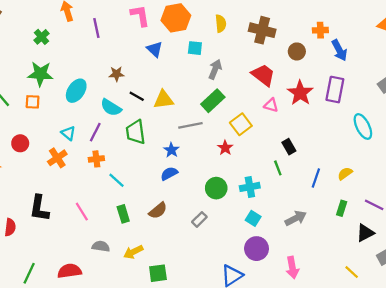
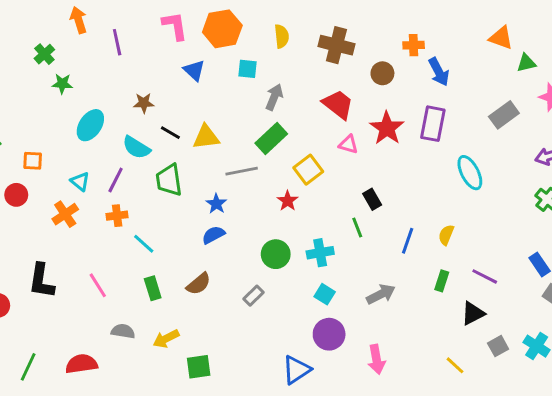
green star: (40, 74) -> (62, 84), moved, size x0.6
orange square: (33, 102) -> (33, 161), moved
yellow semicircle: (345, 174) -> (446, 235), turned -32

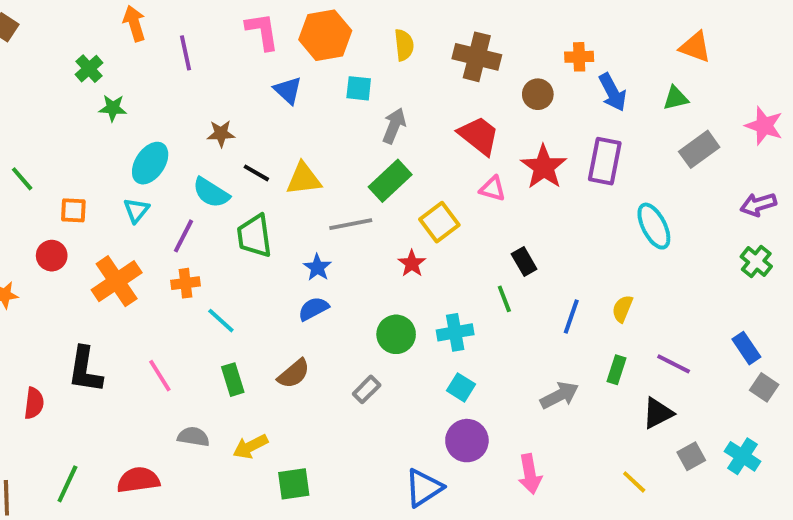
green triangle: (526, 63) -> (676, 98), moved
cyan triangle: (80, 182) -> (136, 210), moved, turned 30
orange cross: (65, 214) -> (117, 281), size x1.4
gray arrow: (381, 294) -> (559, 395), moved

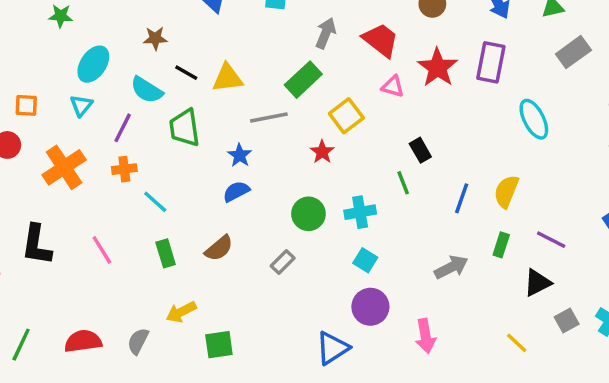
gray arrow: (394, 126) -> (326, 33), moved
yellow semicircle: (622, 309) -> (506, 191), size x1.4
gray semicircle: (193, 437) -> (138, 341), moved, turned -72

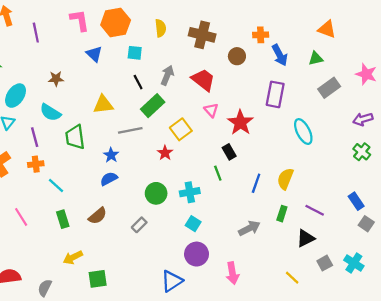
red star: (438, 68) -> (240, 123), moved
black line: (186, 73) -> (138, 82), moved, turned 32
pink triangle: (393, 86) -> (211, 110), turned 32
purple line: (123, 128) -> (35, 137), turned -42
gray semicircle: (138, 341) -> (45, 288), moved

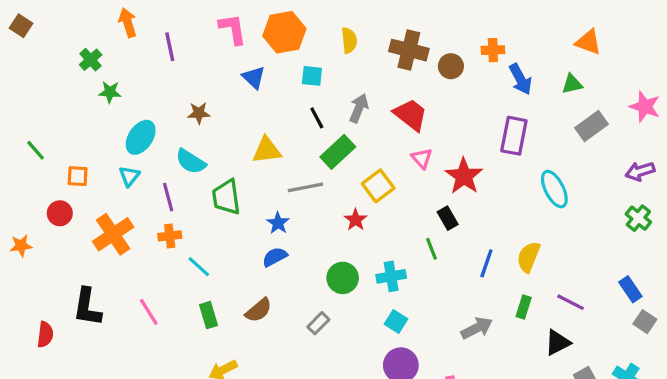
brown circle: (237, 56) -> (451, 66), moved

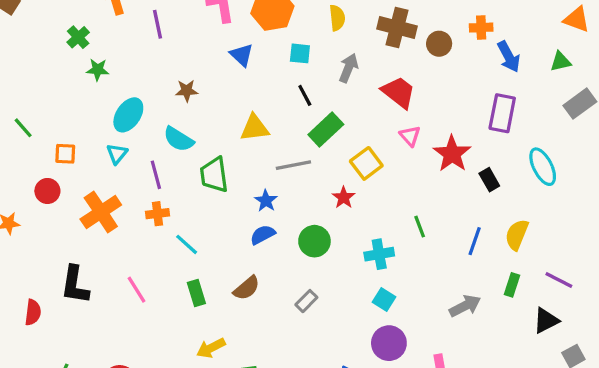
gray arrow: (359, 108) -> (348, 68), moved
black rectangle: (448, 218) -> (489, 180), moved
green circle: (343, 278) -> (314, 241), moved

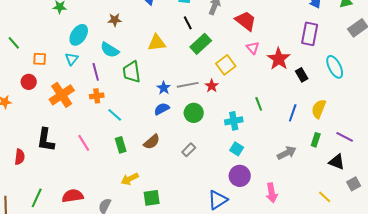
gray line: (293, 165) -> (188, 85), moved
black triangle: (546, 320) -> (337, 162), turned 48

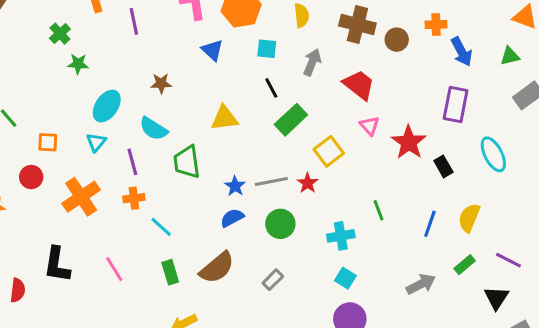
green rectangle: (316, 140) -> (465, 265), turned 32
brown semicircle: (152, 142) -> (217, 268), size x1.4
black triangle: (337, 162) -> (496, 298), turned 42

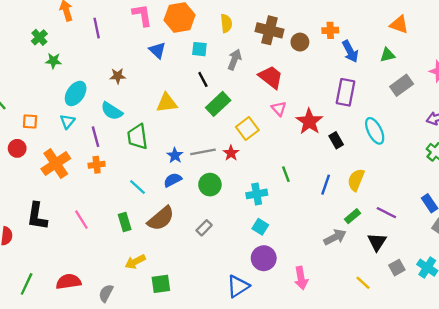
cyan line: (161, 227) -> (138, 187), moved
gray arrow: (421, 284) -> (335, 237), moved

